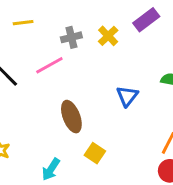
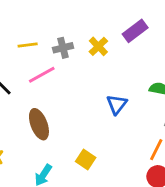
yellow line: (23, 23) -> (28, 45), moved
brown ellipse: (71, 117) -> (39, 124), moved

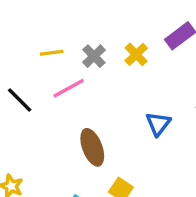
gray cross: (63, 48) -> (94, 56), turned -30
brown ellipse: (39, 124) -> (92, 147), moved

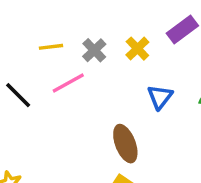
blue triangle: (158, 124) -> (160, 97), moved
brown ellipse: (92, 147) -> (125, 144), moved

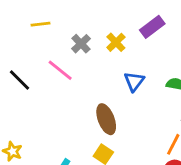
yellow line: (51, 47) -> (40, 24), moved
pink line: (68, 83) -> (60, 70), turned 68

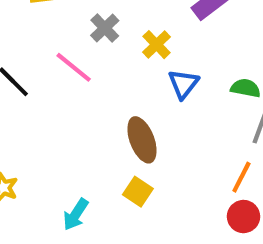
yellow cross: (116, 42) -> (156, 45), moved

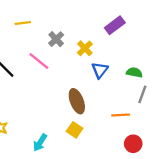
orange line: (241, 177) -> (121, 115), moved, turned 60

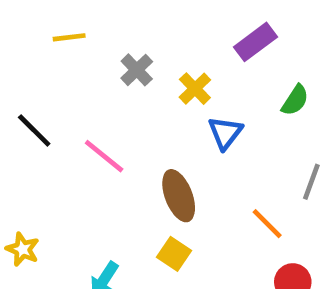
pink line: (39, 61) -> (104, 156), moved
green semicircle: (134, 72) -> (295, 100), moved, turned 112
orange line: (121, 115) -> (267, 224), turned 48

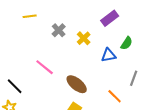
black line: (34, 130) -> (15, 86), moved
blue triangle: (225, 133) -> (109, 55), moved, turned 42
brown ellipse: (179, 196) -> (77, 84), turned -30

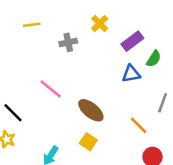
purple rectangle: (110, 18) -> (132, 41), moved
gray cross: (59, 30) -> (68, 42), turned 32
yellow cross: (84, 38) -> (100, 24), moved

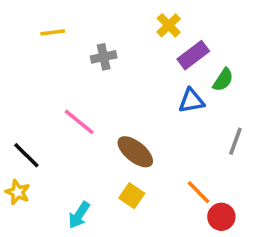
yellow cross: (100, 24) -> (169, 25), moved
orange line: (139, 125) -> (199, 192), moved

